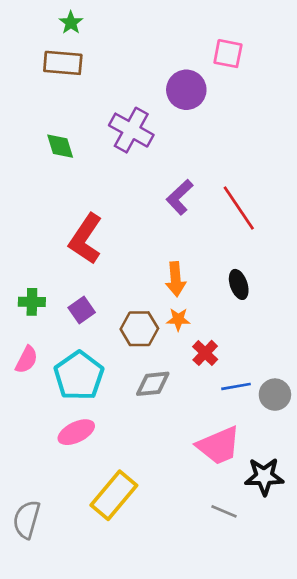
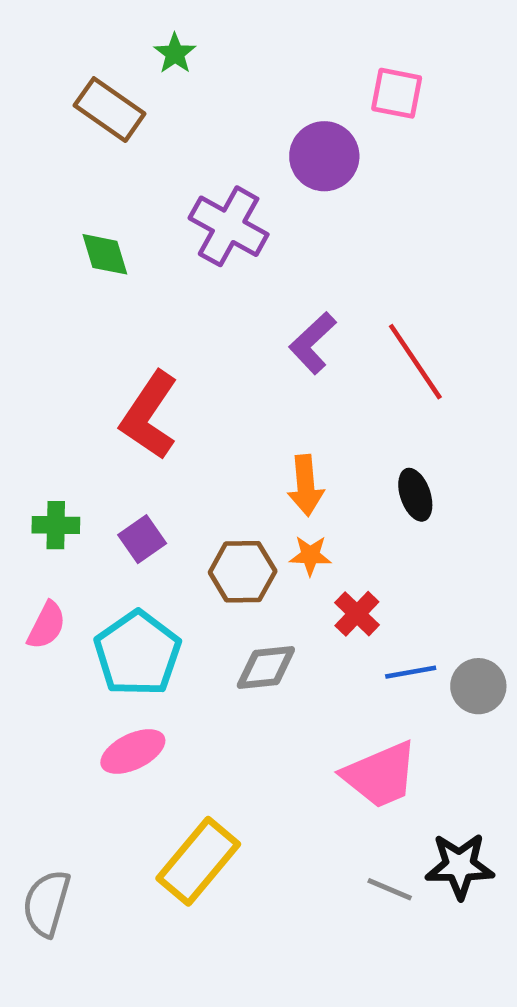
green star: (71, 23) -> (175, 54), moved
brown rectangle: (63, 63) -> (110, 110), turned 30
black star: (264, 476) -> (460, 866), moved

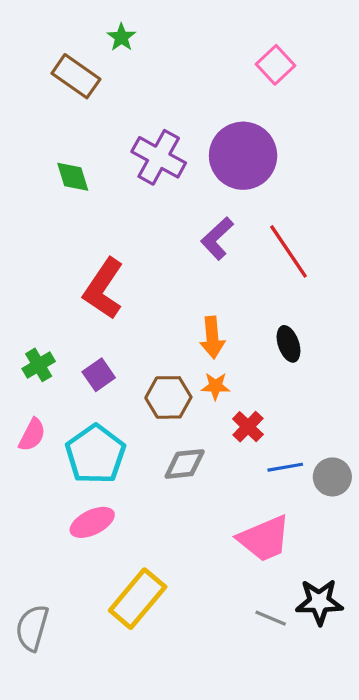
pink square: (397, 93) -> (276, 65), turned 36
purple circle: (324, 156) -> (243, 156), moved, size x1.4
green cross: (56, 525) -> (39, 365), turned -32

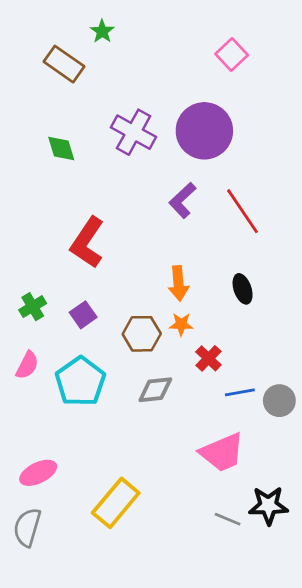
pink ellipse: (92, 522) -> (38, 473), moved

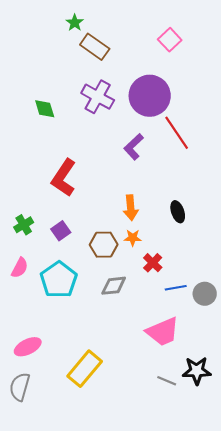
brown rectangle: (64, 64) -> (95, 47), moved
red line: (243, 211) -> (177, 133), moved

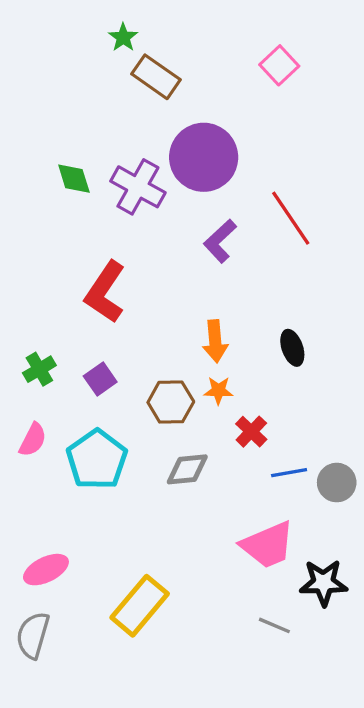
purple circle: (150, 96) -> (204, 157), moved
purple cross: (98, 97) -> (138, 187), moved
black star: (197, 371) -> (324, 583), moved

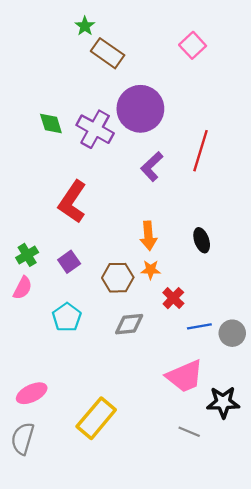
red line: (291, 218) -> (201, 151), turned 51
pink semicircle: (33, 440) -> (23, 288), moved
cyan pentagon: (97, 460) -> (67, 317), size x0.7

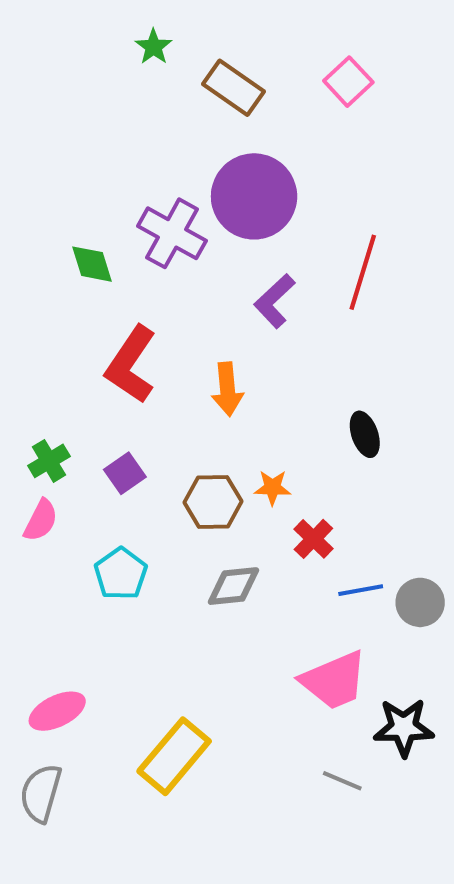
brown rectangle: (108, 53) -> (234, 88), moved
green diamond: (51, 124) -> (92, 264), moved
orange arrow: (148, 236) -> (227, 389), moved

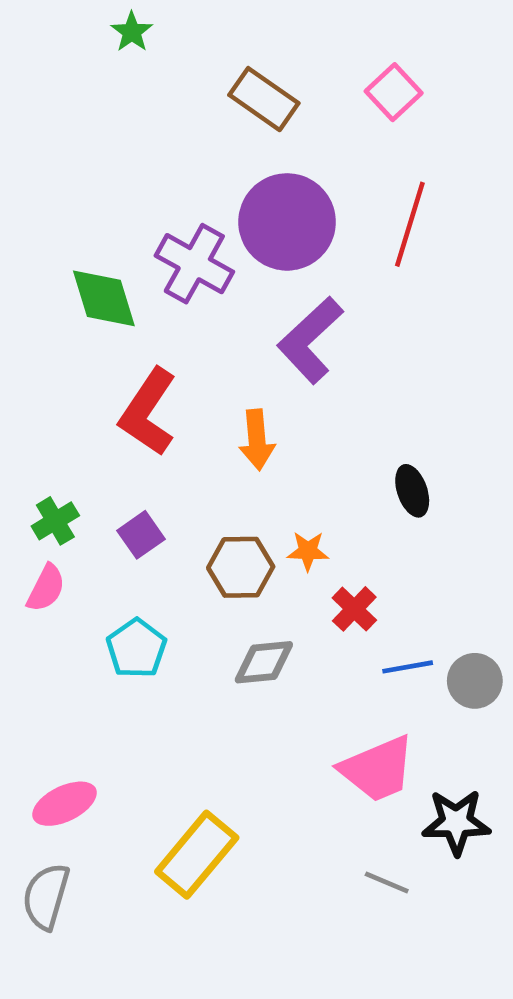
green star: (154, 47) -> (132, 32), moved
green diamond: (92, 264) -> (104, 298), size x1.4
red line: (363, 272) -> (410, 224), moved
purple L-shape: (275, 301) -> (310, 340), size x1.4

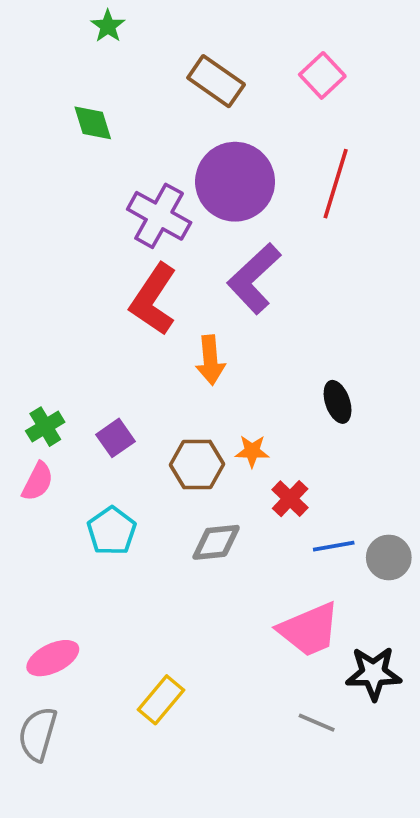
green diamond: (104, 298) -> (93, 123), moved, size x0.7
red L-shape: (148, 412) -> (153, 299), moved
yellow rectangle: (197, 855) -> (161, 700), size x0.7

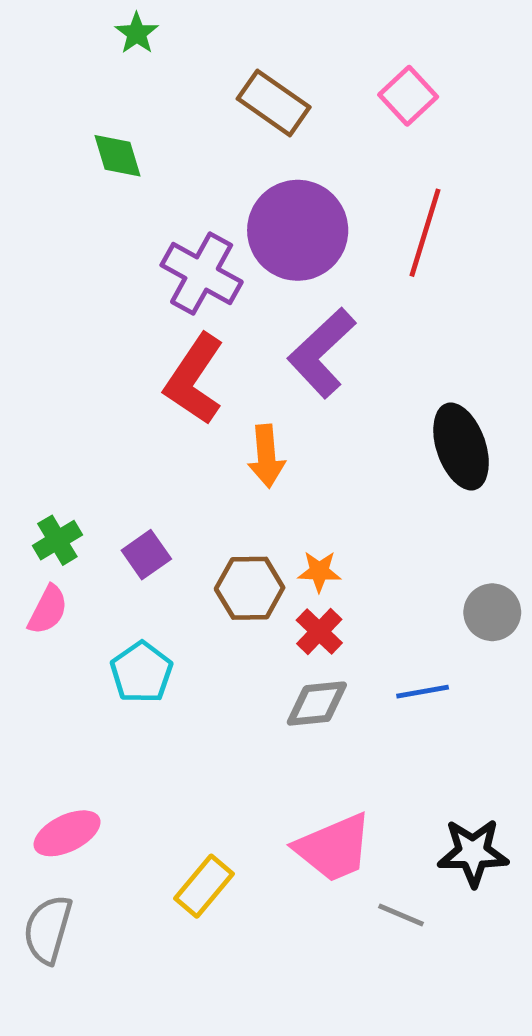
black ellipse: (338, 402) -> (461, 447), moved, size x1.6
red cross: (290, 499) -> (319, 631), moved
gray diamond: (216, 542) -> (317, 704), moved
gray circle: (389, 557) -> (492, 612), moved
pink trapezoid: (309, 630) -> (334, 848), moved

